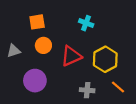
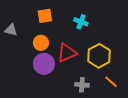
orange square: (37, 22) -> (45, 16), moved
gray triangle: (14, 51) -> (11, 30), moved, turned 32
purple circle: (35, 81) -> (44, 64), moved

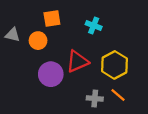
orange circle: (41, 43) -> (38, 41), moved
orange line: (111, 82) -> (118, 95), moved

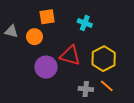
red triangle: (77, 61) -> (70, 55), turned 40

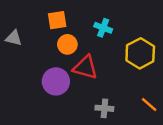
orange circle: (34, 37) -> (67, 44), moved
yellow hexagon: (104, 59) -> (140, 53), moved
orange line: (107, 86) -> (149, 104), moved

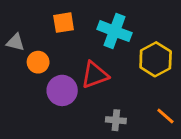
cyan cross: (103, 28) -> (114, 31), size x1.6
orange circle: (67, 44) -> (38, 62), moved
red triangle: (85, 67) -> (95, 75), turned -36

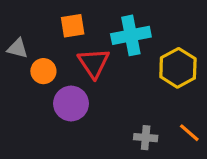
cyan cross: (114, 31) -> (131, 35), turned -32
red triangle: (95, 75) -> (94, 63), moved, turned -44
gray cross: (116, 120) -> (146, 138), moved

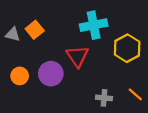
orange square: (73, 26) -> (35, 30), moved, turned -30
red triangle: (94, 63) -> (77, 56), moved
orange circle: (43, 71) -> (20, 76), moved

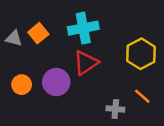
cyan cross: (94, 25) -> (83, 28), moved
red triangle: (77, 56) -> (86, 63), turned 30
orange line: (135, 94) -> (142, 96), moved

